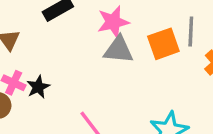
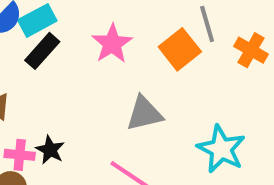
gray triangle: (119, 50) -> (144, 114), moved

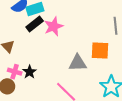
pink star: (112, 44) -> (54, 26), moved
orange square: (180, 49) -> (100, 50), moved, turned 30

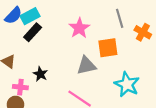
pink star: (54, 26) -> (79, 28), moved
black star: (30, 72) -> (40, 74), moved

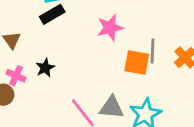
gray line: (120, 18) -> (152, 51), moved
gray triangle: (86, 66) -> (112, 107), moved

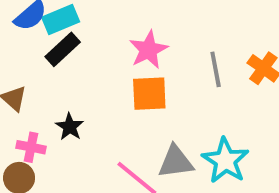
orange square: (137, 62) -> (149, 94), moved

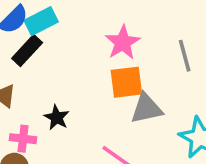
black rectangle: (63, 49) -> (27, 51), moved
gray triangle: (176, 162) -> (147, 109), moved

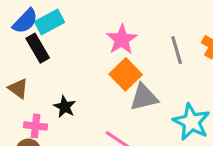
black rectangle: (27, 51) -> (38, 48), turned -72
orange square: (126, 82) -> (126, 74), turned -36

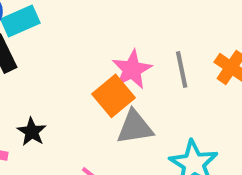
pink star: (122, 40) -> (132, 70), moved

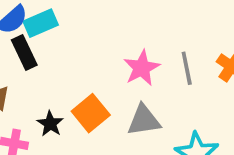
orange square: (114, 96) -> (91, 113), moved

